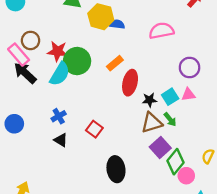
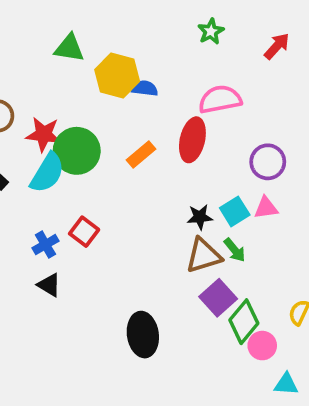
red ellipse: (130, 83) -> (192, 140), moved
red square: (94, 129) -> (84, 232), moved

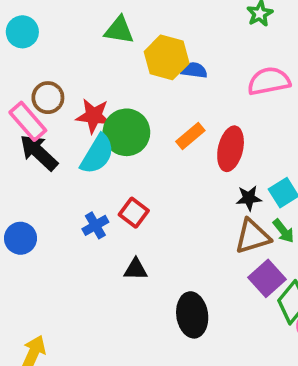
red ellipse: (192, 140) -> (231, 149), moved
black triangle: (49, 285) -> (136, 269), moved, turned -30

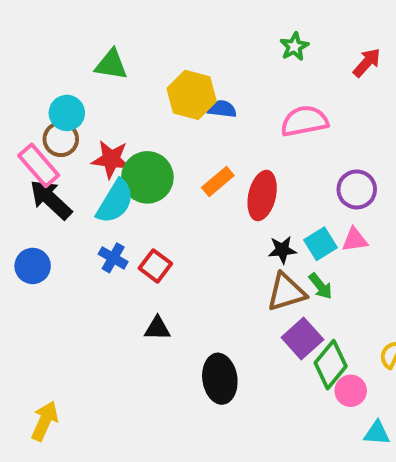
green triangle: (119, 30) -> (111, 65), moved
cyan circle: (22, 32) -> (67, 113), moved
blue cross: (95, 225) -> (113, 258), moved, turned -30
blue circle: (21, 238) -> (33, 266), moved

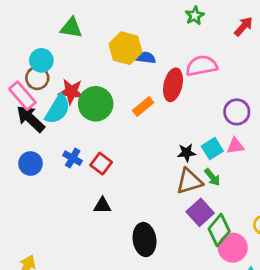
red ellipse: (262, 195) -> (173, 85), moved
cyan semicircle: (115, 202) -> (58, 109), moved
blue circle: (33, 266) -> (30, 164), moved
pink circle: (351, 391) -> (233, 248), size x1.4

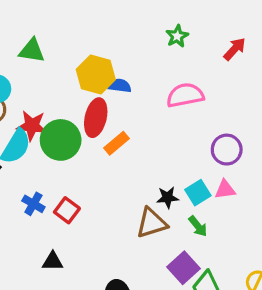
red ellipse: (173, 85) -> (96, 118), moved
brown triangle: (189, 181) -> (152, 223), moved
black triangle: (102, 206) -> (53, 261), moved

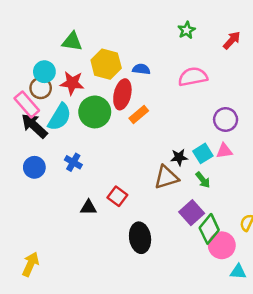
yellow hexagon: (96, 74) -> (106, 64), moved
red star: (32, 126) -> (72, 83), moved
red square: (67, 210) -> (117, 196), moved

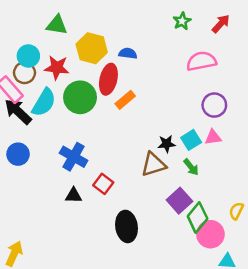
green star: (187, 30) -> (182, 21), moved
pink semicircle: (193, 77) -> (201, 61), moved
blue cross: (73, 162) -> (74, 157), moved, size x1.5

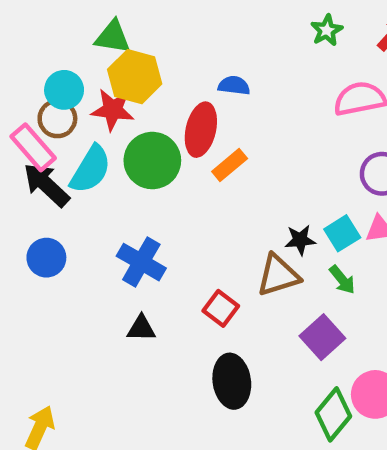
yellow hexagon: (92, 48) -> (135, 77), moved
red square: (103, 184) -> (221, 308), moved
green diamond: (198, 217) -> (333, 414), moved

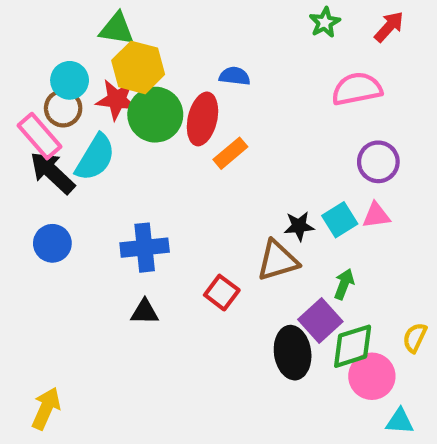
green circle: (152, 161) -> (155, 115), moved
blue cross: (141, 262) -> (145, 248), turned -36
green arrow: (342, 280) -> (344, 284), moved, turned -120
black ellipse: (232, 381) -> (293, 353), moved
green diamond: (333, 414) -> (353, 346), moved, turned 33

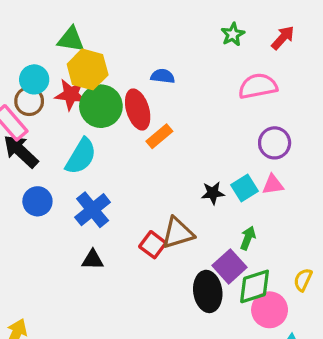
red ellipse: (202, 119) -> (138, 110), turned -30
cyan semicircle: (95, 158) -> (81, 156), moved
blue circle: (52, 243) -> (37, 201), moved
blue cross: (145, 248) -> (93, 210), turned -33
brown triangle: (278, 260) -> (178, 233), moved

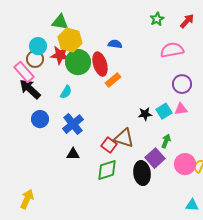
cyan semicircle: (81, 156) -> (66, 92), size x0.6
brown triangle: (178, 233) -> (124, 138), turned 35
green diamond: (255, 286) -> (107, 170), moved
pink circle: (270, 310) -> (185, 164), moved

